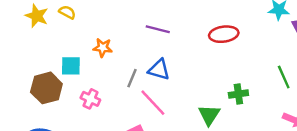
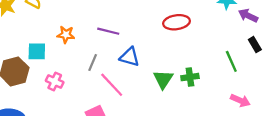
purple line: (158, 29) -> (108, 31), moved
blue triangle: (159, 70) -> (130, 57), moved
green triangle: (209, 115) -> (163, 79), moved

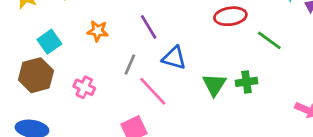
purple line: (108, 31) -> (149, 27), turned 45
cyan square: (37, 51) -> (49, 42), moved, turned -36
green line: (231, 61) -> (269, 40), moved, turned -30

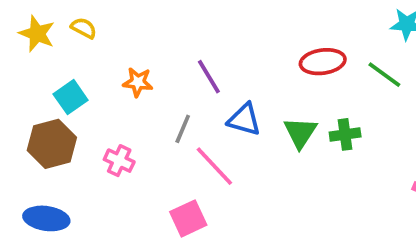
green line: (269, 40) -> (384, 75), moved
green cross: (247, 82) -> (345, 134), moved
green triangle: (214, 85) -> (300, 133), moved

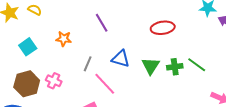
green line: (384, 75) -> (197, 65), moved
purple line: (209, 77) -> (102, 23), moved
brown hexagon: (52, 144) -> (27, 84), moved

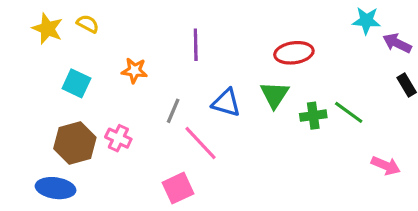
purple line: (102, 23) -> (196, 45), turned 30
cyan square: (28, 47) -> (76, 83), turned -30
green triangle: (151, 66) -> (275, 95), moved

